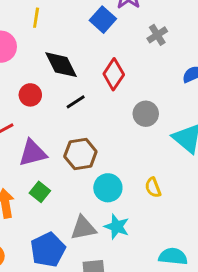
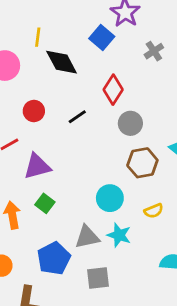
black diamond: (61, 65) -> (62, 62), moved
gray circle: (146, 114) -> (130, 123), moved
brown hexagon: (80, 154) -> (142, 163), moved
yellow semicircle: (153, 187) -> (154, 211), moved, turned -90

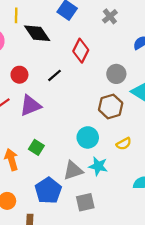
gray circle: (130, 123) -> (116, 74), moved
purple triangle: (37, 166) -> (30, 106), moved

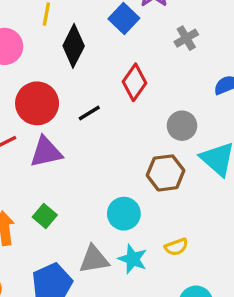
black diamond: (37, 33) -> (74, 46), turned 52
red circle: (19, 75) -> (37, 103), size x1.6
yellow semicircle: (124, 144) -> (176, 247), moved

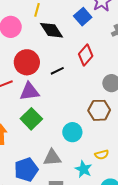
black diamond: (74, 46) -> (51, 30), turned -65
green square: (45, 216) -> (31, 119), moved, size x1.5
cyan star: (133, 259) -> (83, 169), moved

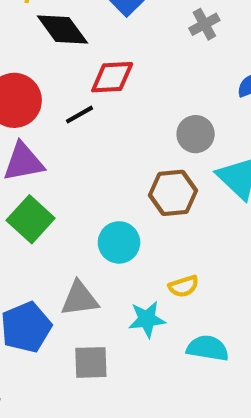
red diamond: (86, 55) -> (112, 77), moved, turned 50
cyan star: (83, 169) -> (147, 319), turned -30

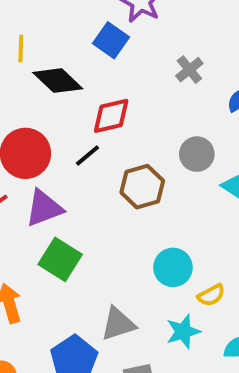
gray cross: (204, 24) -> (189, 70), moved
brown hexagon: (173, 193) -> (142, 187), moved
cyan circle: (119, 242) -> (173, 267), moved

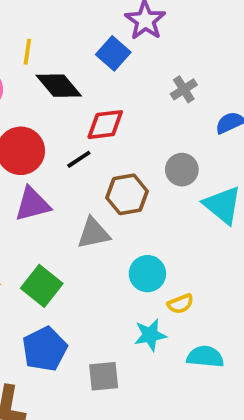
green square: (60, 259) -> (42, 286), moved
gray triangle: (118, 324) -> (93, 233), moved

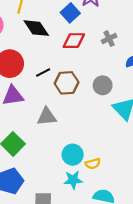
red diamond: (105, 125) -> (74, 41), moved
brown hexagon: (127, 194) -> (67, 83), moved
cyan circle: (147, 274) -> (73, 155), moved

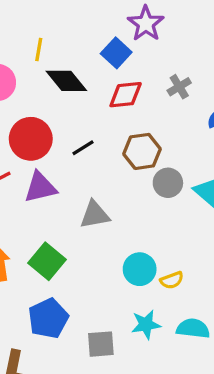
brown hexagon: (67, 83) -> (142, 151), moved
gray circle: (103, 85) -> (168, 183), moved
cyan star: (73, 180) -> (146, 325), moved

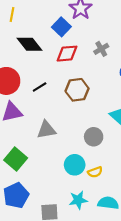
yellow line: (39, 50) -> (12, 14), moved
gray circle: (168, 183) -> (94, 137), moved

